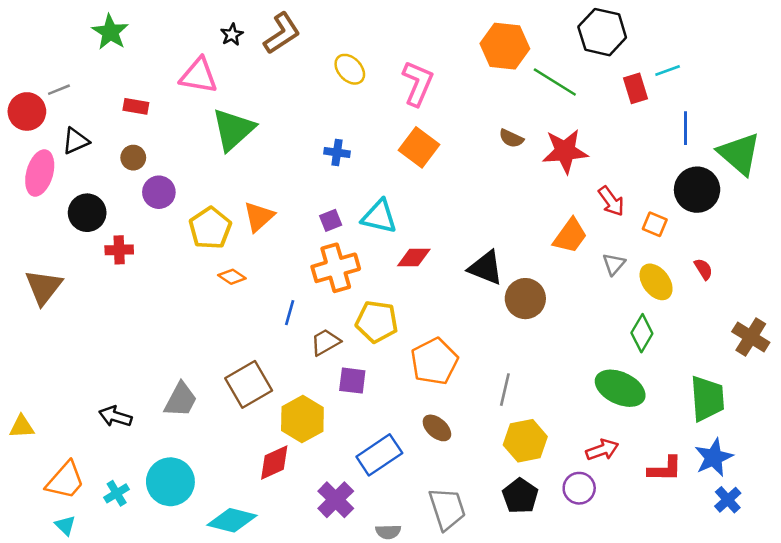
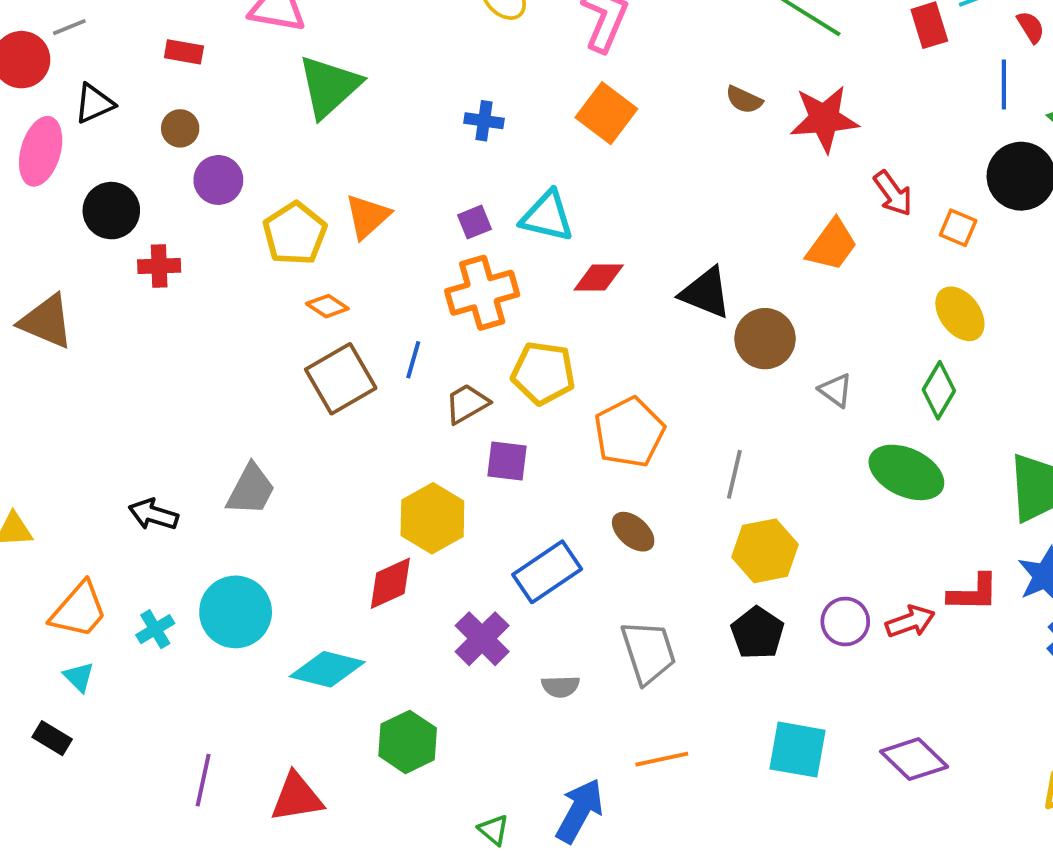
gray triangle: (614, 264) -> (836, 390), moved, turned -35
red semicircle: (703, 269) -> (1031, 27), moved
brown triangle: (44, 287) -> (46, 321), turned -45
brown square: (249, 384) -> (341, 379), moved
red arrow: (602, 450) -> (910, 622), moved

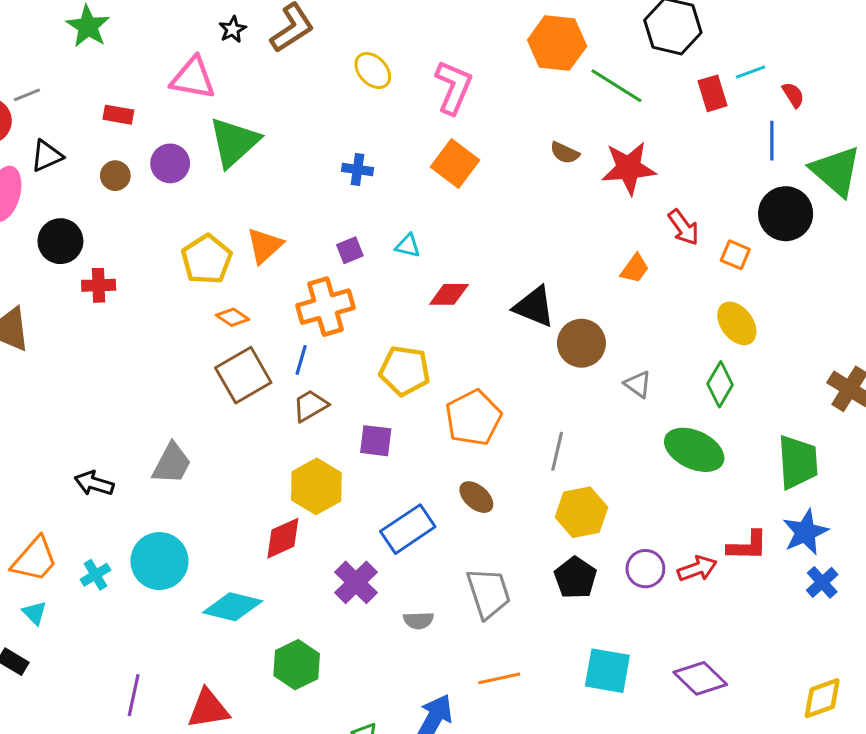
purple circle: (218, 180) -> (170, 163), moved
cyan triangle: (547, 216) -> (408, 246), size x0.6
orange trapezoid: (832, 245) -> (635, 269), size x0.7
orange cross: (482, 293) -> (326, 307), moved
brown trapezoid: (467, 404) -> (310, 406), moved

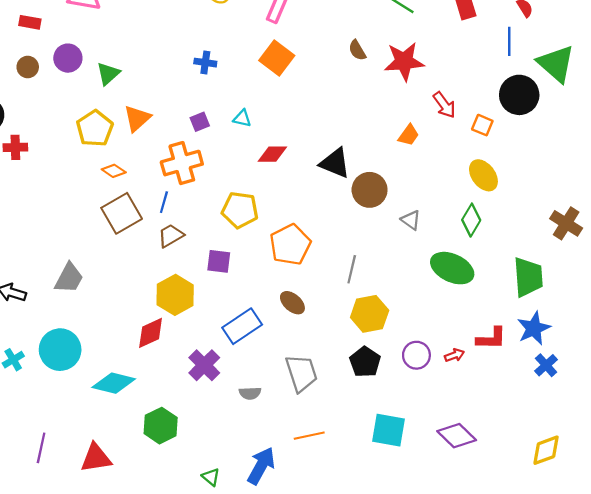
green triangle: (234, 142) -> (108, 74), moved, size x0.6
brown semicircle: (565, 153) -> (357, 50), turned 35
red arrow: (697, 569) -> (454, 355), size x0.7

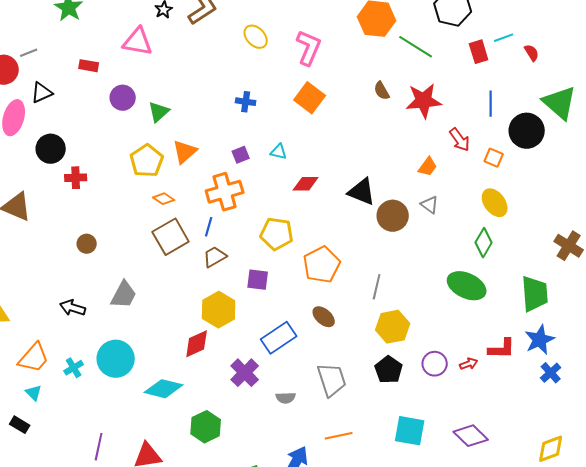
blue line: (509, 41) -> (491, 104), moved
brown circle: (28, 67) -> (87, 244), moved
gray triangle: (411, 220) -> (430, 205), moved

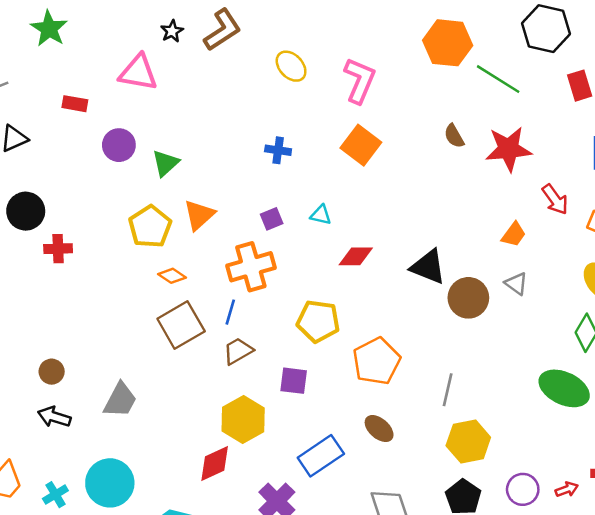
brown circle: (87, 244) -> (52, 372), moved

